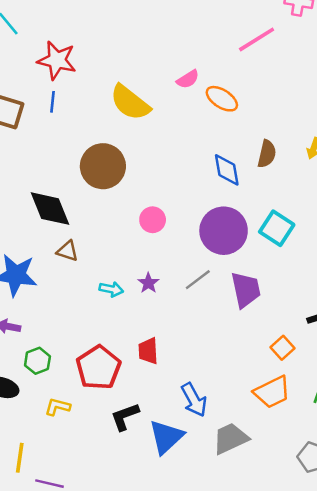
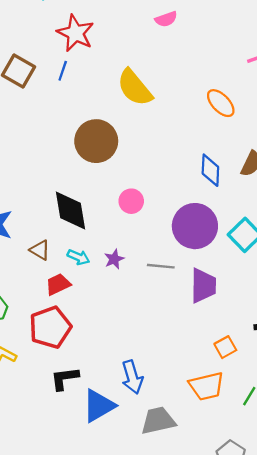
pink semicircle: (188, 79) -> (166, 19), moved
black diamond: (50, 209) -> (70, 210), moved
brown triangle: (67, 251) -> (40, 250), moved
gray line: (198, 280) -> (161, 266), turned 30
red trapezoid: (148, 351) -> (58, 284), moved, turned 55

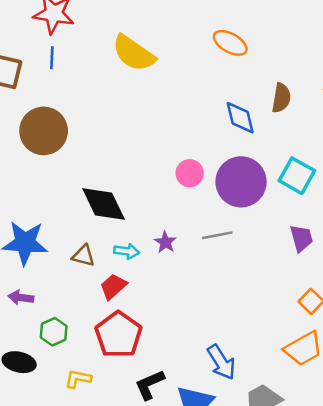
brown circle: (96, 141) -> (44, 131), moved
pink circle: (131, 201) -> (190, 173), moved
purple trapezoid: (203, 286) -> (301, 238), moved, size x0.7

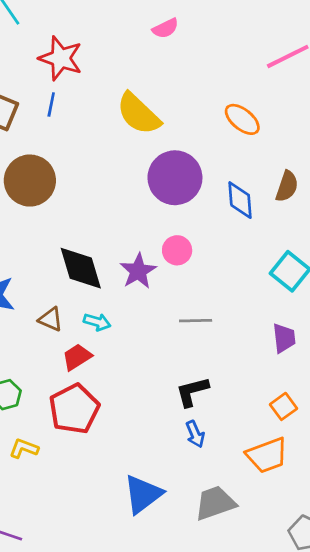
purple circle: (241, 182) -> (175, 178), moved
purple star: (165, 242) -> (138, 271), moved, size x1.5
blue arrow: (221, 362) -> (195, 434), moved, size x0.7
black L-shape: (150, 385) -> (192, 392), moved

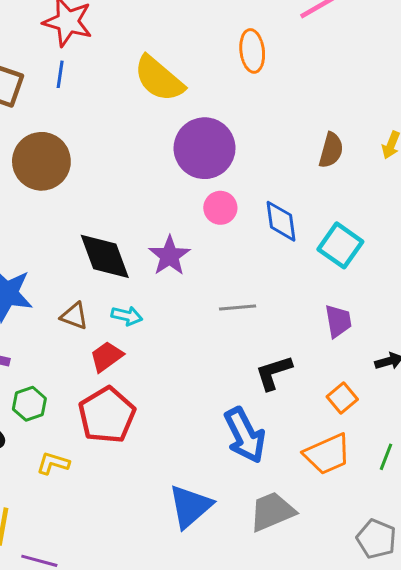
orange ellipse: (242, 119) -> (252, 51), moved, turned 48
blue diamond: (240, 200) -> (281, 221), moved
pink circle: (177, 250) -> (220, 208), moved
black L-shape: (192, 392) -> (274, 373), moved
blue arrow: (195, 434) -> (245, 435), size x1.8

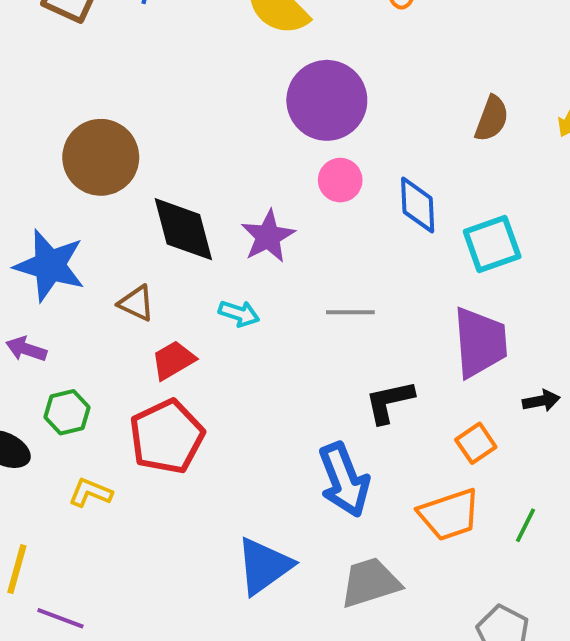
brown circle: (41, 161) -> (101, 157), moved
cyan square: (340, 245) -> (492, 244), turned 30
cyan arrow: (127, 316) -> (239, 314), moved
purple trapezoid: (338, 321) -> (480, 342), size x1.6

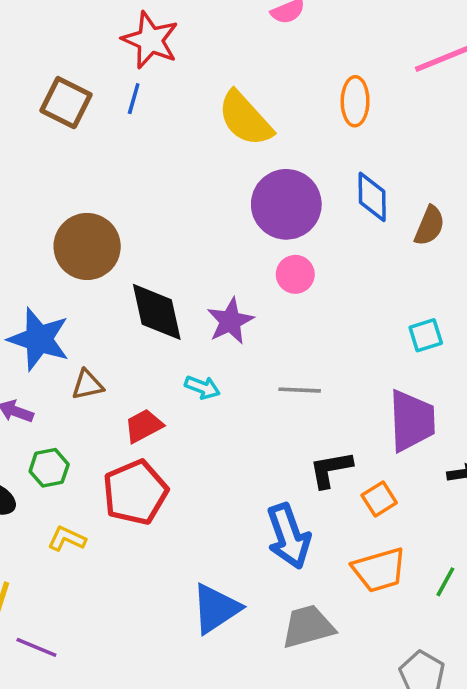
blue diamond: (418, 205) -> (372, 197), moved
cyan square: (492, 244) -> (426, 335), size x0.7
brown triangle: (136, 303) -> (87, 385), moved, turned -40
orange square: (476, 443) -> (379, 499), moved

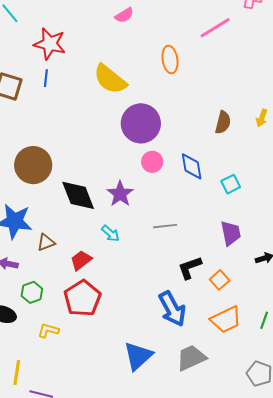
blue diamond: (372, 197) -> (192, 166), moved
cyan arrow: (202, 387) -> (110, 233), turned 30
purple trapezoid: (412, 421) -> (231, 233), size x0.7

